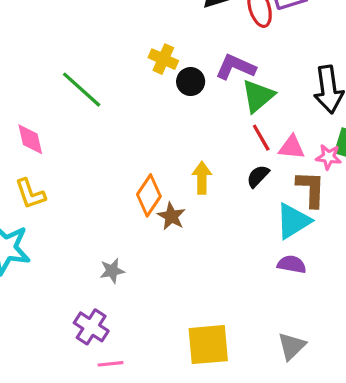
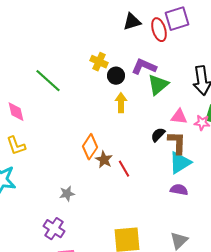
red line: (261, 138) -> (124, 169), moved
yellow arrow: (202, 178) -> (121, 103), moved
brown L-shape: (311, 189) -> (177, 143), moved

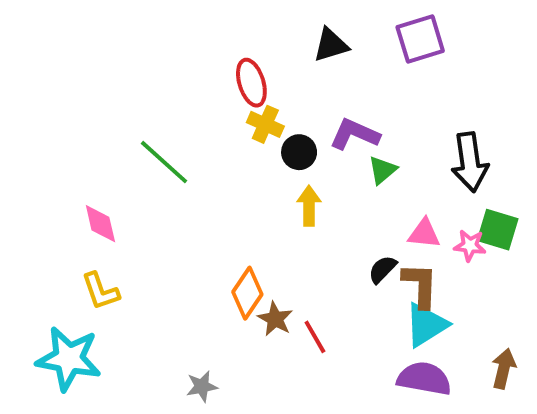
red ellipse: (159, 30) -> (251, 83), moved
green triangle: (158, 85) -> (382, 170), size x0.7
purple semicircle: (179, 190) -> (424, 379), size x1.5

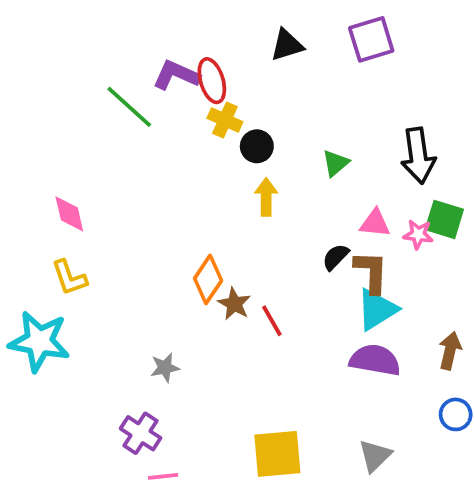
purple L-shape: (355, 134) -> (176, 75), moved
green line: (164, 162) -> (129, 107), moved

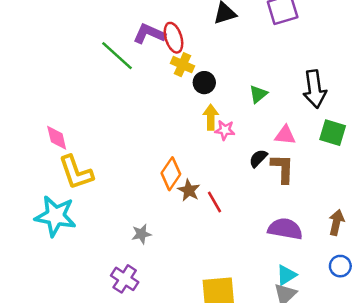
pink diamond: (69, 214) -> (57, 138), moved
pink star: (418, 234) -> (225, 130), moved
yellow L-shape: (69, 278) -> (76, 172), size x1.4
cyan triangle: (377, 309) -> (286, 275), moved, size x0.7

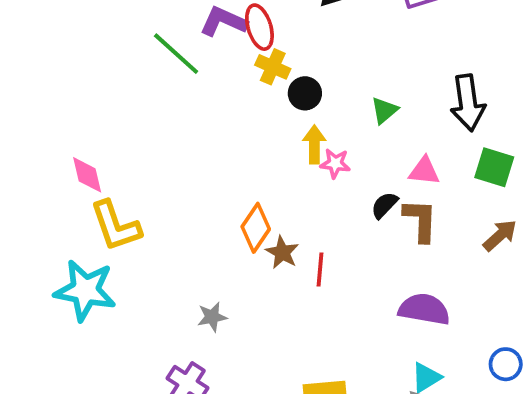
red line: (215, 202) -> (320, 269), turned 35
brown arrow: (336, 222) -> (500, 235), moved, turned 35

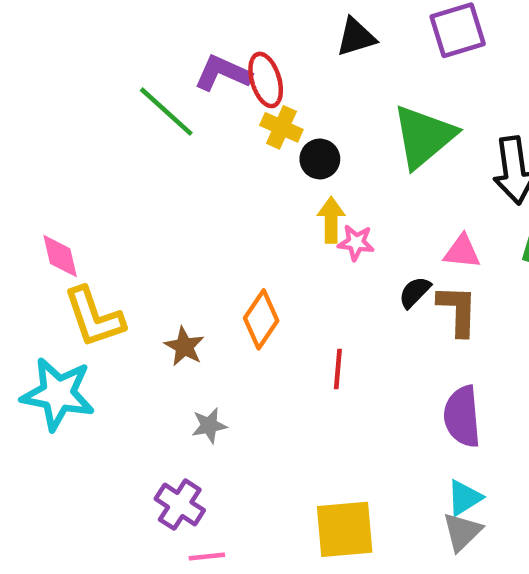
green triangle: (384, 110) -> (424, 136), moved, size x2.0
brown star: (282, 252) -> (184, 346), moved
purple semicircle: (424, 309) -> (462, 416), turned -105

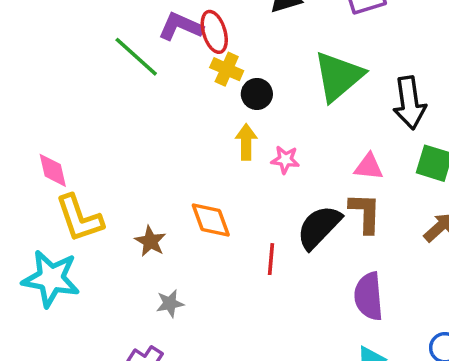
yellow arrow: (331, 220) -> (246, 142), moved
black semicircle: (415, 292) -> (319, 227), moved, size x1.8
orange diamond: (261, 319) -> (211, 220), turned -54

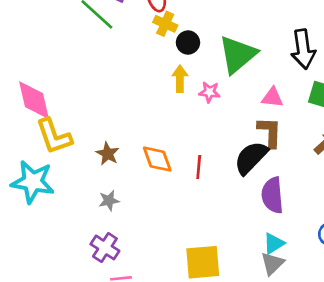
green triangle: (338, 76) -> (238, 55), moved
pink diamond: (53, 170) -> (34, 100), size x1.5
orange diamond: (211, 220) -> (157, 159), moved
black semicircle: (319, 227) -> (251, 158), moved
gray star: (170, 303) -> (109, 201), moved

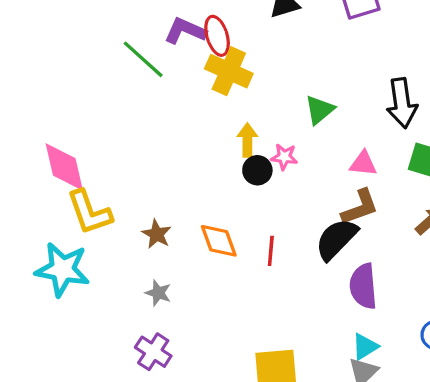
yellow cross: (165, 24) -> (229, 71), size x1.5
black circle: (188, 43) -> (257, 170), moved
green triangle: (238, 55) -> (320, 110), size x0.6
brown L-shape: (270, 132) -> (360, 207), turned 68
gray star: (109, 201) -> (158, 293), turned 30

